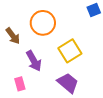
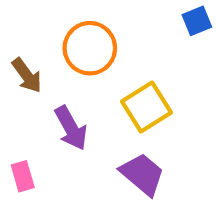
pink rectangle: (20, 84) -> (23, 176), moved

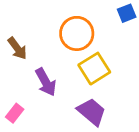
orange circle: (90, 48) -> (77, 33), moved
pink rectangle: (23, 176) -> (15, 113), turned 54

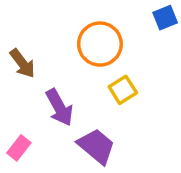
yellow square: (94, 69) -> (123, 90), size x0.7
purple trapezoid: (92, 112) -> (96, 146), moved

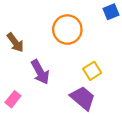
yellow square: (123, 90) -> (92, 71), moved
purple trapezoid: (96, 146) -> (83, 98), moved

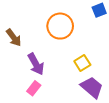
purple trapezoid: (83, 98) -> (92, 87), moved
pink rectangle: (13, 99) -> (34, 88), moved

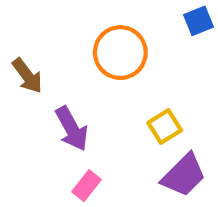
purple trapezoid: (92, 87) -> (184, 175), turned 95
pink rectangle: (34, 88) -> (86, 186), moved

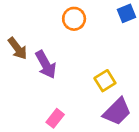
orange circle: (120, 53) -> (74, 19), moved, size x0.7
purple arrow: (72, 129) -> (46, 65), moved

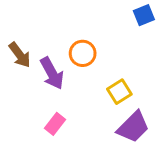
orange circle: (74, 19) -> (83, 53), moved
pink rectangle: (55, 118) -> (55, 124), moved

